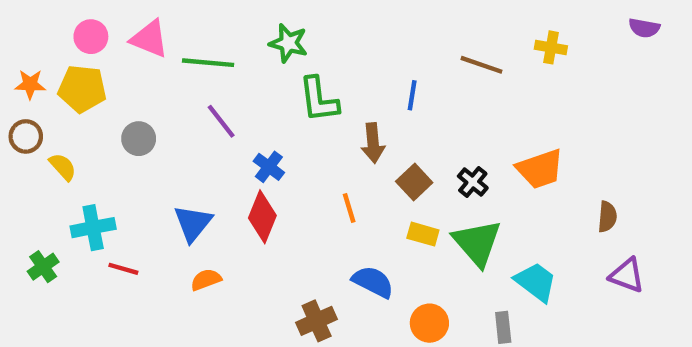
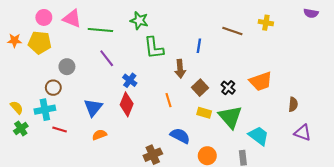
brown circle: (26, 136) -> (53, 88), moved
yellow semicircle: (63, 167) -> (17, 108), moved

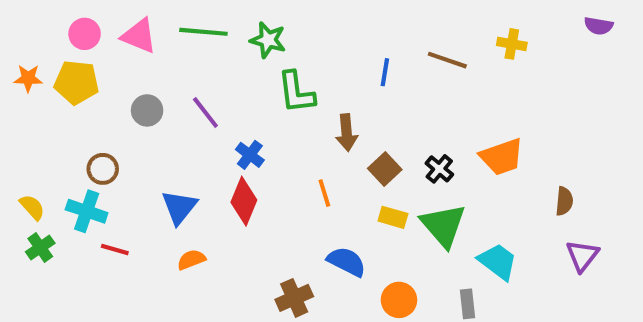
green line: (100, 30) -> (203, 32), moved
blue line: (199, 46) -> (385, 72), moved
gray circle: (67, 67) -> (147, 110), moved
cyan cross: (45, 110) -> (87, 211), turned 30
purple triangle: (303, 133) -> (582, 256), turned 48

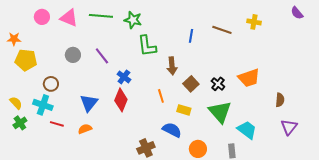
purple semicircle: (598, 26) -> (297, 13), turned 40
yellow pentagon: (77, 82) -> (26, 60), moved
yellow rectangle: (393, 217) -> (184, 110), moved
orange semicircle: (191, 260) -> (85, 129), moved

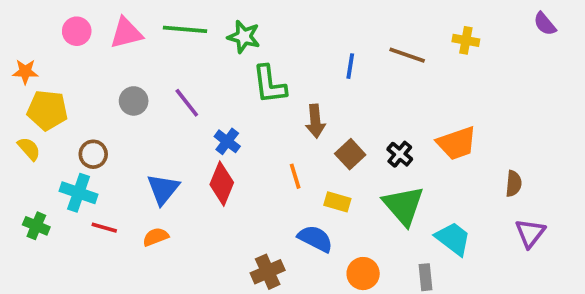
pink triangle: (69, 18) -> (126, 33), turned -36
yellow semicircle: (16, 103) -> (29, 149), moved
green cross: (20, 123) -> (36, 226), turned -32

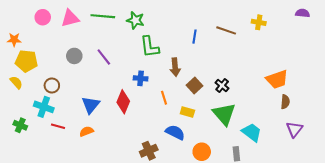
purple semicircle: (545, 24) -> (303, 13), turned 136
blue cross: (227, 141) -> (141, 78), moved, turned -32
orange trapezoid: (457, 143) -> (277, 79), moved

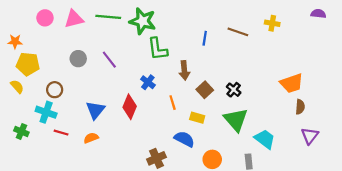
green star: (135, 20) -> (143, 21), size x1.4
blue cross: (141, 78) -> (148, 82), turned 32

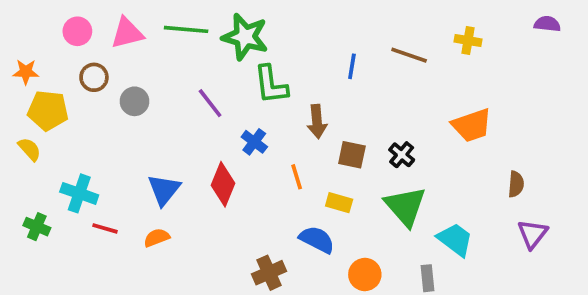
purple line: (109, 60) -> (210, 103), moved
orange trapezoid: (292, 83) -> (472, 125), moved
brown circle: (55, 90) -> (94, 77), moved
brown square: (205, 90) -> (352, 155), turned -35

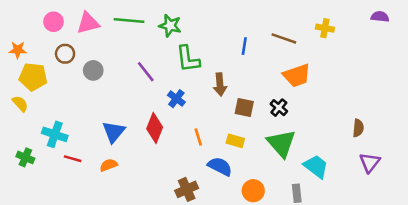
green star: (245, 37) -> (170, 26), size x0.7
orange trapezoid: (472, 125) -> (297, 76), moved
orange line: (297, 177) -> (198, 137), moved

